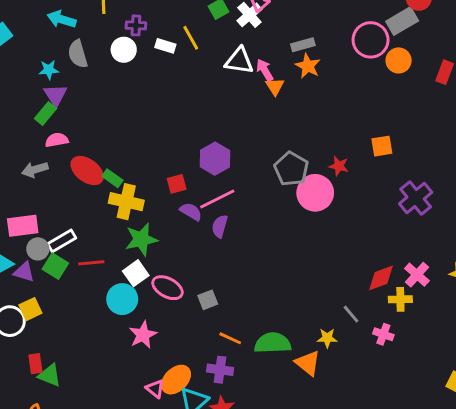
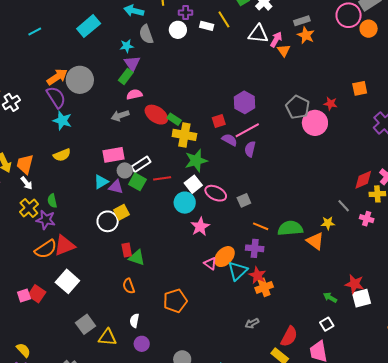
pink arrow: (265, 70) -> (276, 39), turned 63

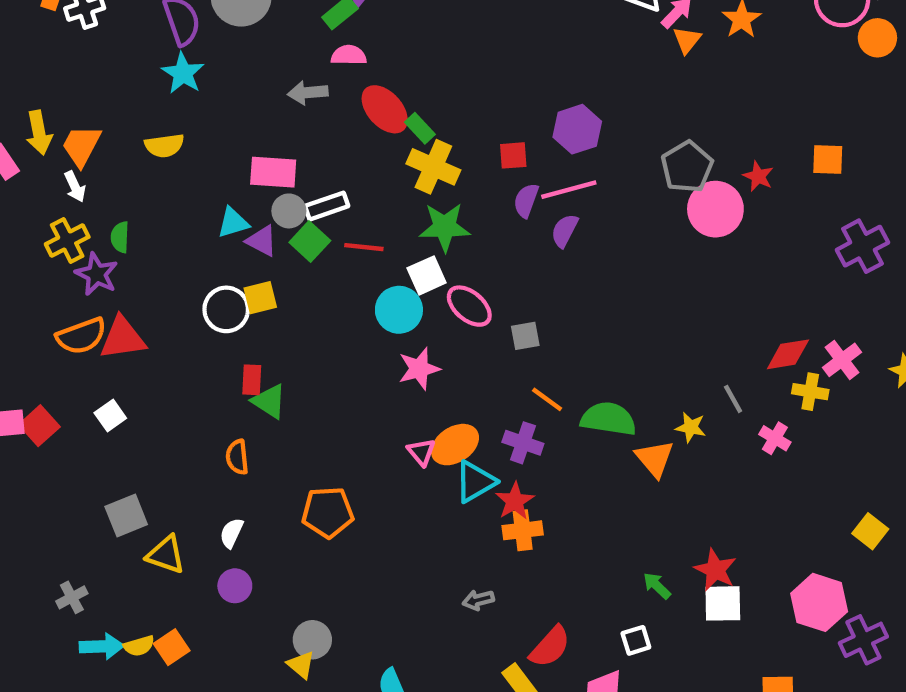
purple semicircle: (229, 140) -> (526, 200), turned -112
white square: (67, 281) -> (110, 415), size x0.6

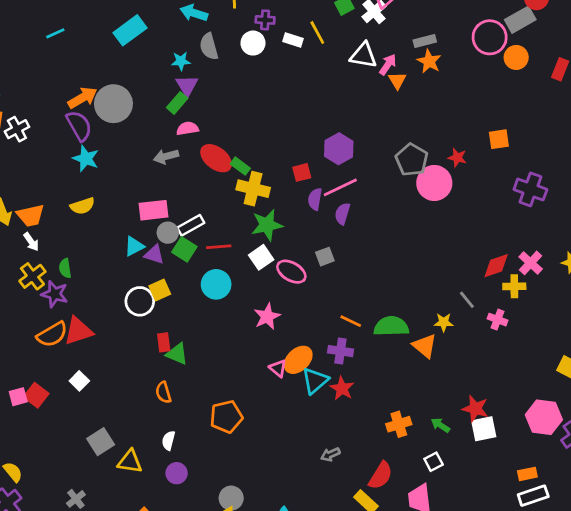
orange trapezoid: (81, 146) -> (31, 215), turned -120
purple cross: (863, 246) -> (530, 189), turned -32
cyan circle: (399, 310) -> (216, 284), moved
gray square: (525, 336) -> (325, 257), moved
orange cross: (523, 530) -> (399, 424), moved

